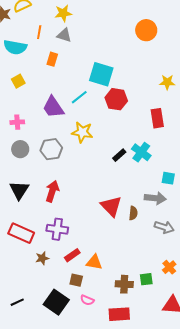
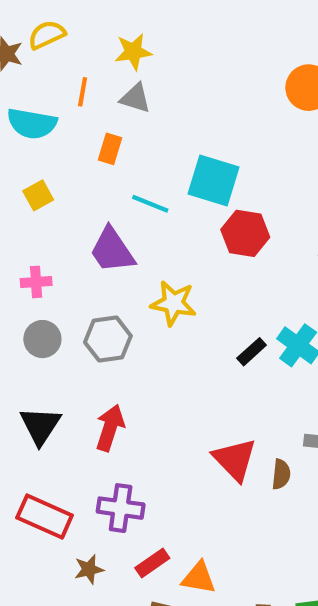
cyan line: (79, 97) -> (150, 204), moved, turned 60

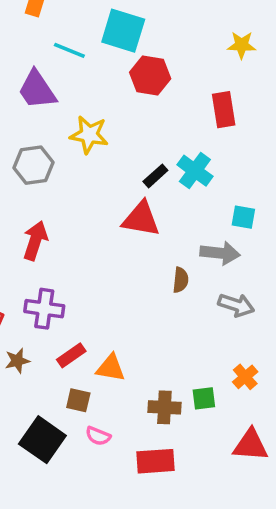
red triangle: (235, 459) -> (141, 219), moved, turned -36

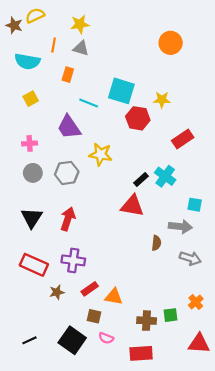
yellow star: (242, 45) -> (162, 100), moved
red rectangle: (224, 110) -> (183, 139), turned 65

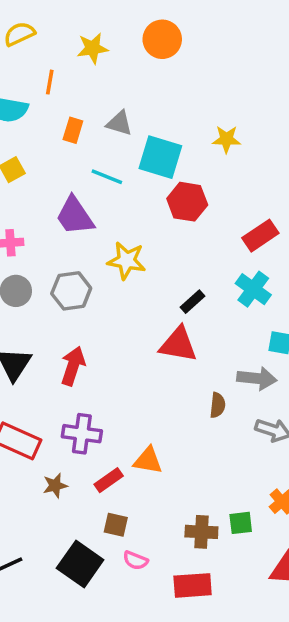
orange circle: (171, 43) -> (162, 39), moved
gray triangle: (81, 48) -> (119, 123), moved
yellow star: (162, 100) -> (226, 139), moved
cyan cross: (165, 176) -> (253, 289), moved
orange triangle: (114, 297) -> (148, 461), moved

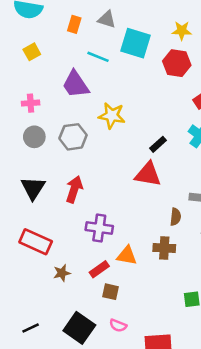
red hexagon: (187, 202) -> (177, 63), moved
purple cross: (82, 434) -> (99, 228), moved
brown square: (116, 525) -> (111, 292), moved
brown cross: (201, 532) -> (164, 248), moved

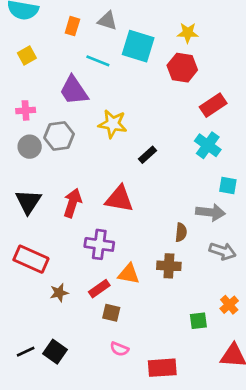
gray hexagon: (73, 137) -> (59, 136), moved
black rectangle: (158, 144) -> (147, 155), moved
red triangle: (148, 174) -> (119, 199), moved
black square: (79, 328) -> (55, 352), moved, size x0.7

